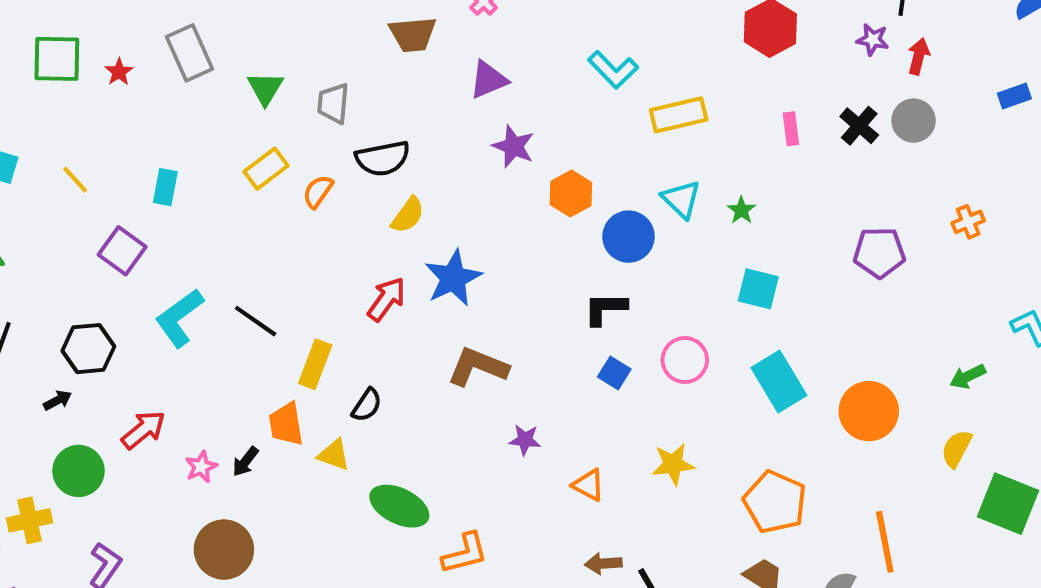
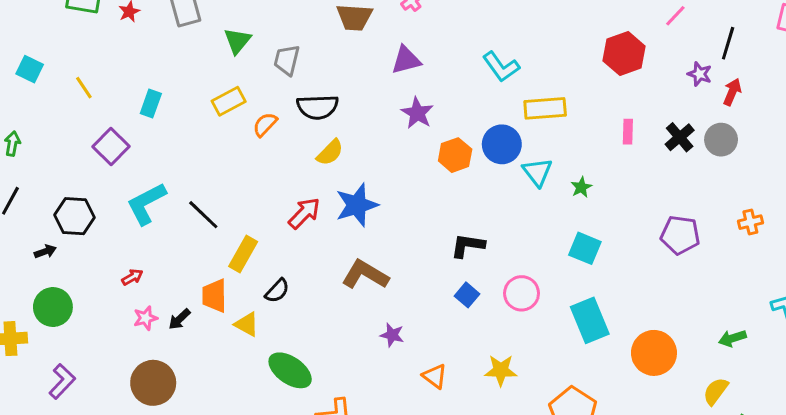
blue circle: (628, 237) -> (502, 144), moved
red arrow: (143, 430) -> (132, 277), moved, size x0.6

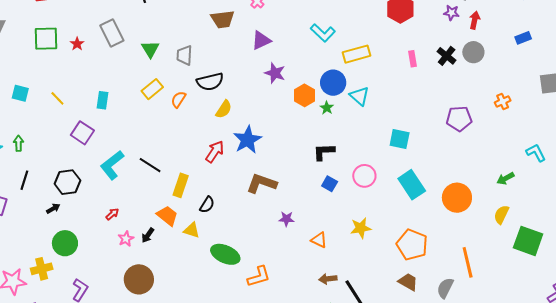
green star: (581, 187) -> (327, 108), moved
orange trapezoid: (214, 296) -> (167, 216), turned 140

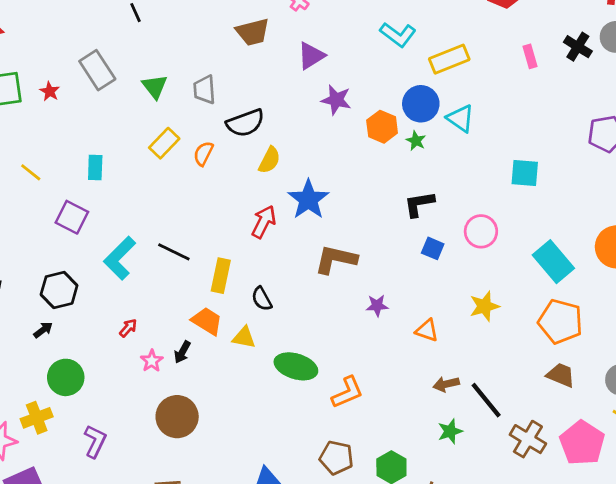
cyan rectangle: (412, 185) -> (553, 262), moved
black semicircle: (207, 205) -> (262, 299), turned 126

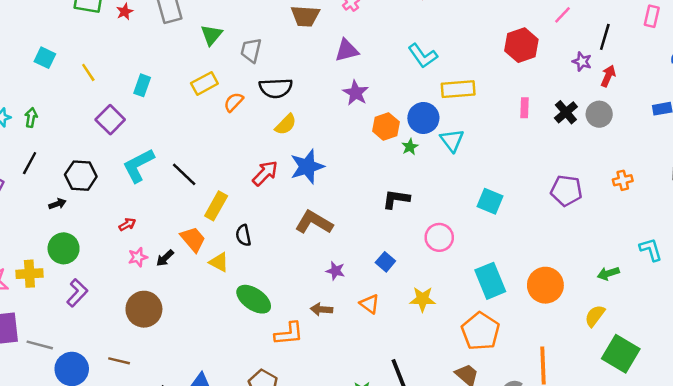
blue square: (433, 248) -> (385, 262), moved
brown arrow: (446, 384) -> (321, 309), moved
purple L-shape: (95, 441) -> (77, 293), moved

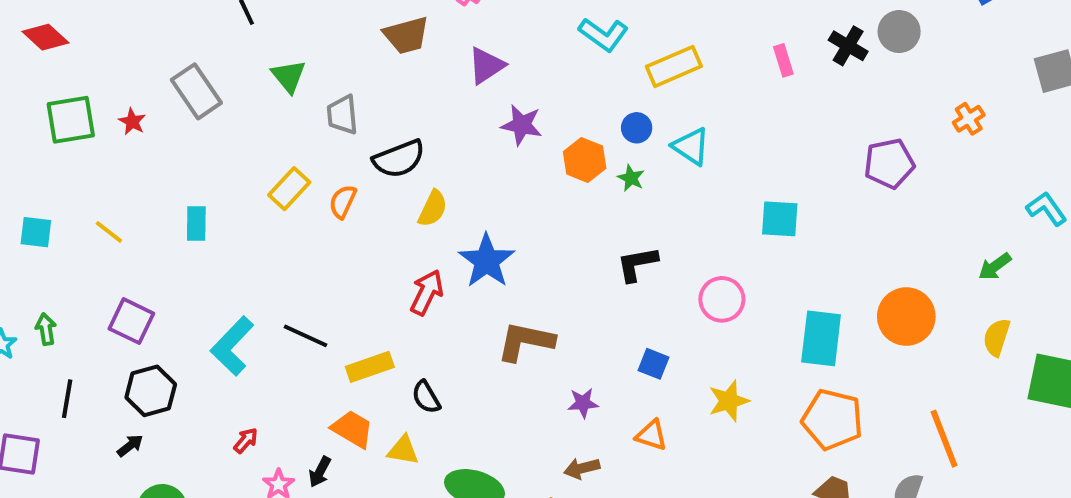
green triangle: (211, 35) -> (289, 76), moved
blue circle: (423, 118) -> (637, 128), size x0.6
purple square: (110, 120) -> (131, 321), moved
yellow rectangle: (216, 206) -> (370, 367), turned 60
cyan rectangle: (490, 281) -> (821, 338), turned 48

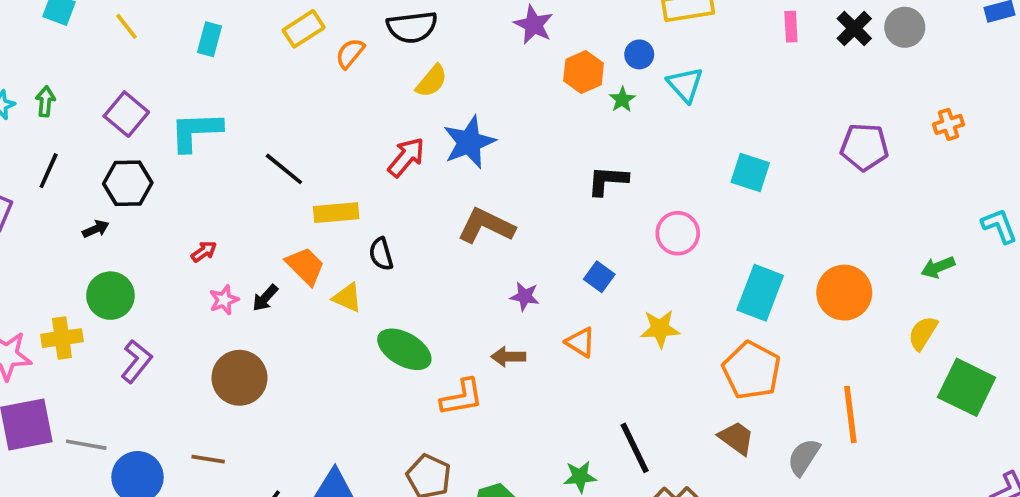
cyan L-shape: (232, 346) -> (196, 131), moved, turned 30

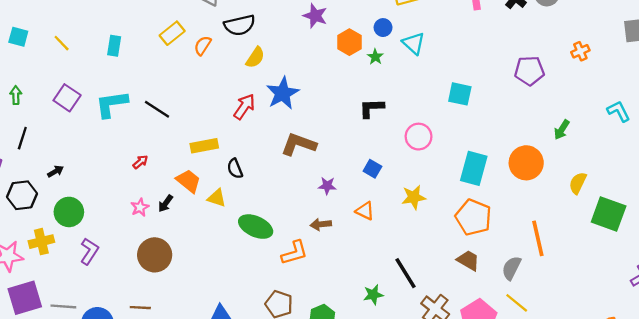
black line: (284, 169) -> (157, 109), moved
black hexagon: (128, 183) -> (22, 195), moved
red arrow: (204, 252) -> (140, 162), moved
green arrow: (938, 267) -> (562, 130), moved, turned -30

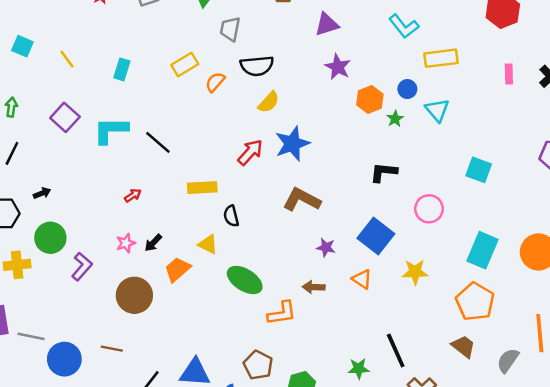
blue square: (372, 169) -> (376, 236), size x1.8
orange trapezoid: (188, 181) -> (177, 269), moved, turned -88
purple L-shape: (89, 251) -> (82, 266), moved

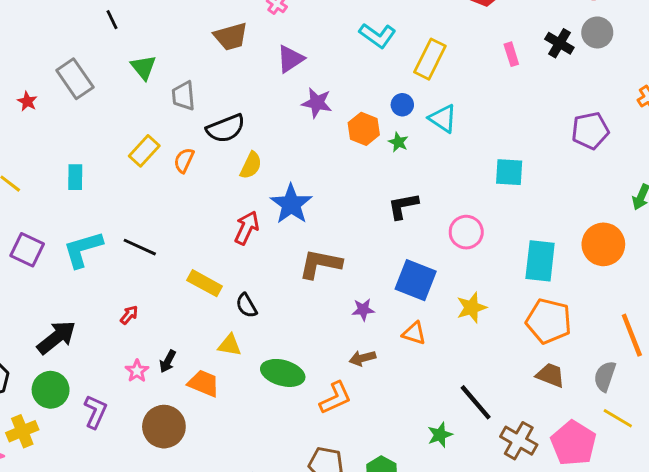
yellow rectangle: (441, 58) -> (430, 59), turned -40
yellow rectangle: (202, 188) -> (205, 283), turned 48
black arrow: (42, 193) -> (56, 337), moved, size x2.0
orange trapezoid: (177, 269) -> (204, 383), turned 80

